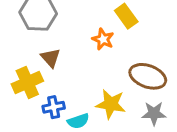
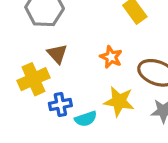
orange star: (103, 39) -> (111, 57), moved

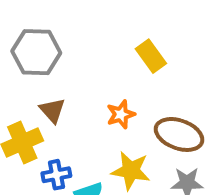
orange star: (111, 57) -> (121, 114), turned 30

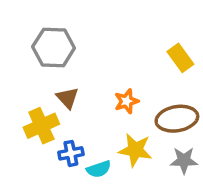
yellow rectangle: (151, 56) -> (180, 58), moved
brown ellipse: (179, 134) -> (177, 119), turned -30

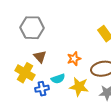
yellow cross: (41, 126) -> (25, 73), turned -36
cyan semicircle: (99, 169) -> (58, 79), moved

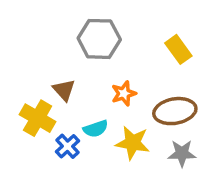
gray hexagon: (32, 28) -> (99, 39), moved
blue cross: (42, 89) -> (67, 146), turned -32

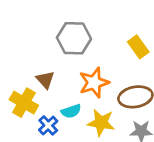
orange star: (124, 93) -> (94, 83), size x1.5

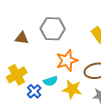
brown triangle: (45, 80) -> (22, 38), moved, turned -40
yellow cross: (24, 103) -> (17, 75), turned 30

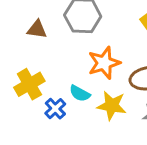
cyan semicircle: (51, 81) -> (80, 93), turned 48

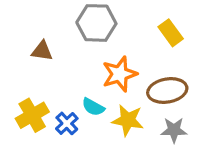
brown triangle: (37, 29) -> (42, 51), moved
yellow cross: (29, 84) -> (32, 115), moved

